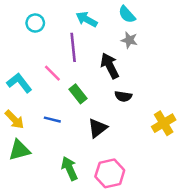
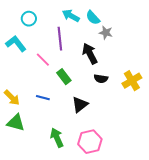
cyan semicircle: (127, 14) -> (93, 18), moved
cyan L-shape: (19, 83) -> (16, 44), moved
yellow cross: (164, 123) -> (132, 81), moved
green triangle: (19, 150) -> (16, 123), turned 30

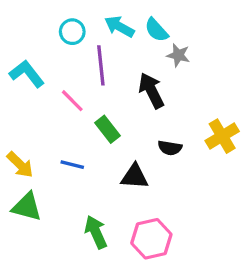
cyan circle: (29, 19) -> (72, 32), moved
black semicircle: (101, 79) -> (170, 148), moved
black triangle: (80, 105) -> (135, 176), turned 42

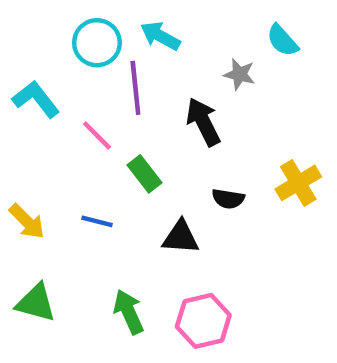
cyan semicircle: (156, 30) -> (282, 40), moved
cyan circle: (72, 32) -> (97, 43), size x1.4
green triangle: (27, 207) -> (36, 303), moved

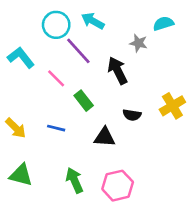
cyan semicircle: (282, 40) -> (163, 24), turned 114
purple line: (135, 88) -> (78, 51), turned -36

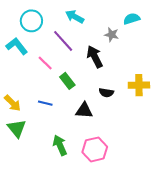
cyan circle: (56, 25) -> (31, 21), moved
yellow cross: (172, 106) -> (139, 85), turned 30
green triangle: (21, 175) -> (17, 128), moved, turned 36

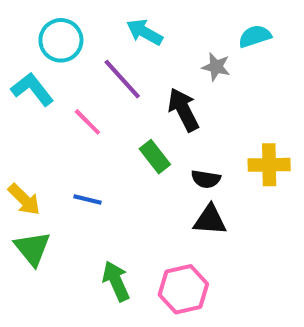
green rectangle: (67, 81) -> (155, 157), moved
black triangle: (84, 110) -> (210, 220), moved

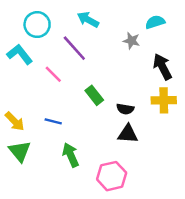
black arrow: (183, 110) -> (163, 67), moved
green arrow: (116, 281) -> (71, 155), moved

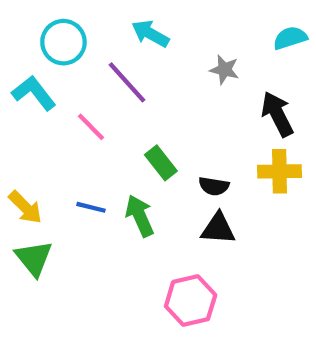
cyan semicircle: (155, 22) -> (290, 38), moved
green arrow: (71, 155) -> (140, 216), moved

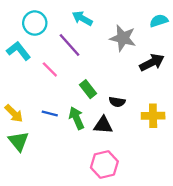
gray star: (224, 70) -> (123, 38), size x1.6
black arrow: (277, 114) -> (152, 62), turned 90
yellow cross: (280, 171) -> (153, 116), moved
black triangle: (218, 229) -> (103, 125), moved

